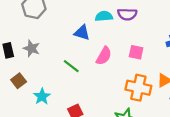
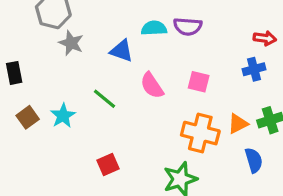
gray star: (31, 48) -> (71, 43), moved
pink semicircle: (104, 56) -> (152, 85), turned 114
cyan star: (42, 96) -> (63, 116), moved

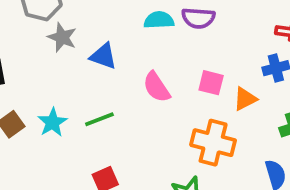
blue triangle: (122, 51) -> (103, 56), moved
green line: (104, 99) -> (99, 119), moved, turned -60
orange triangle: (238, 124) -> (245, 99), moved

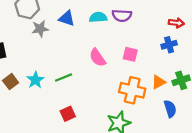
gray star: (62, 37) -> (40, 29), turned -30
blue triangle: (103, 56) -> (67, 18), moved
orange triangle: (245, 99) -> (159, 82), moved

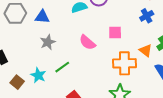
blue triangle: (67, 18) -> (42, 17), moved
gray star: (40, 29) -> (48, 42), moved
orange triangle: (159, 82) -> (146, 50), turned -40

